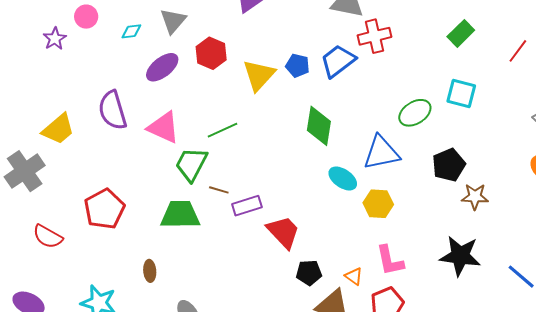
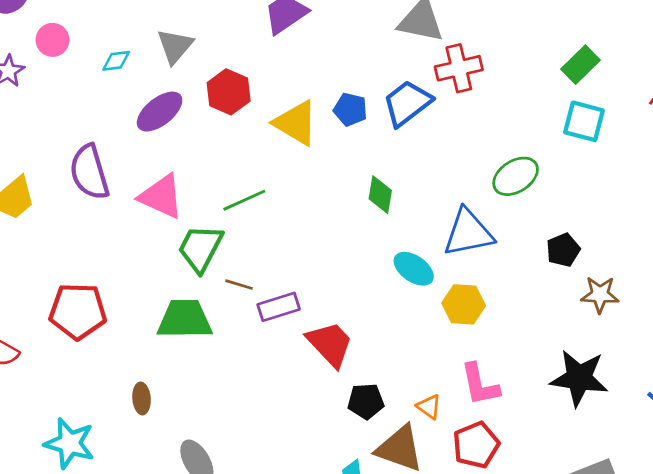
yellow triangle: (259, 75) -> (296, 123), turned -42
cyan square: (461, 94) -> (584, 121), moved
green diamond: (319, 126) -> (380, 195), size x0.7
black pentagon: (449, 165) -> (563, 250), size x0.7
red pentagon: (104, 209) -> (78, 311), turned 30

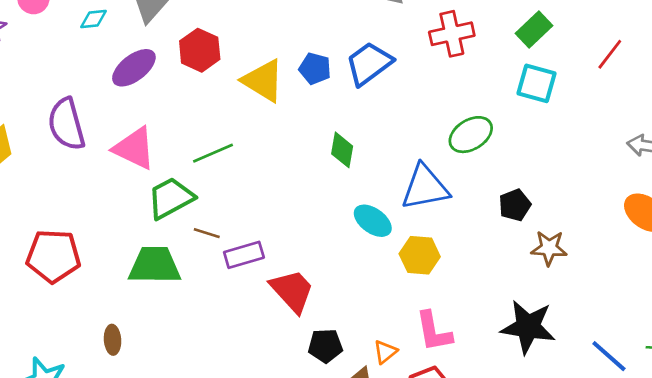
red cross: (459, 68) -> (452, 34), moved
green trapezoid: (200, 248) -> (171, 198), turned 33
orange triangle: (429, 407) -> (385, 352), turned 45

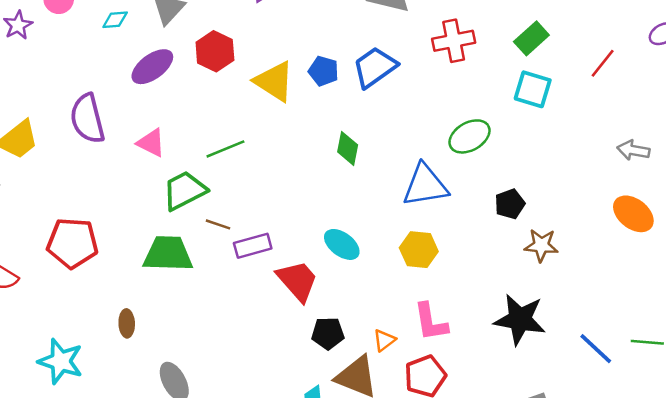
pink triangle: (134, 148) -> (151, 143), size x0.7
cyan ellipse: (373, 221) -> (342, 244), moved

